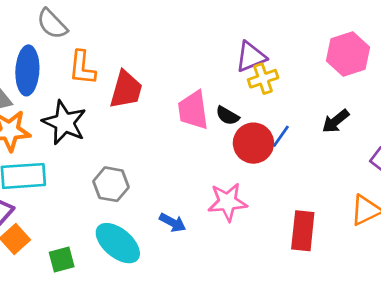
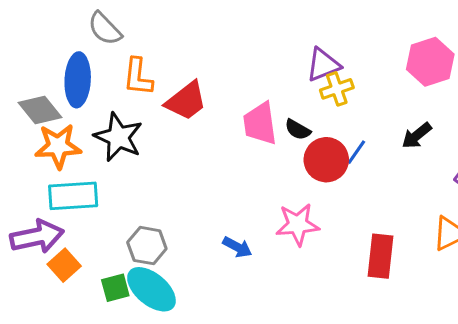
red trapezoid: (126, 90) -> (186, 101), turned 36
gray hexagon: (111, 184) -> (147, 246), moved
cyan ellipse: (118, 243) -> (151, 289), moved

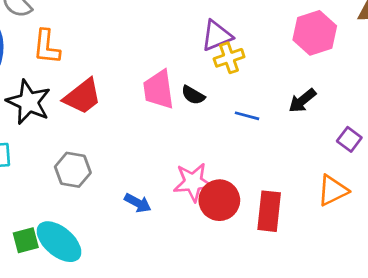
red trapezoid: (186, 101) -> (82, 96), moved
blue line: (356, 152) -> (247, 116), turned 70
red circle: (326, 160) -> (219, 200), moved
gray hexagon: (147, 246) -> (73, 170), moved

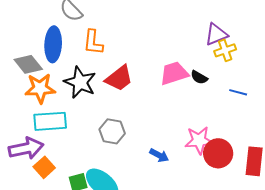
pink trapezoid: (159, 90) -> (174, 73), turned 80

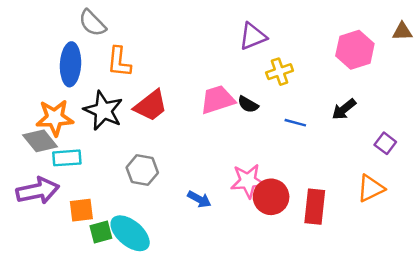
purple triangle: (216, 34) -> (253, 36), moved
gray diamond: (28, 64) -> (40, 141), moved
cyan rectangle: (50, 121) -> (67, 158), size x0.7
orange square: (44, 167) -> (81, 210), moved, turned 35

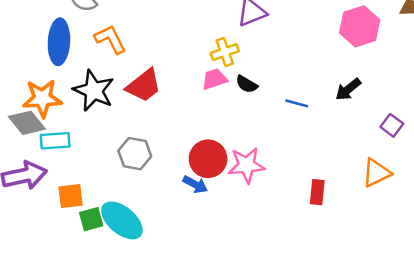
orange L-shape: (119, 62) -> (110, 39), turned 148
yellow cross: (280, 72) -> (225, 52), moved
pink trapezoid: (218, 100) -> (214, 79), size x0.7
red circle: (271, 197) -> (208, 159), moved
red rectangle: (315, 207) -> (317, 192), size x0.7

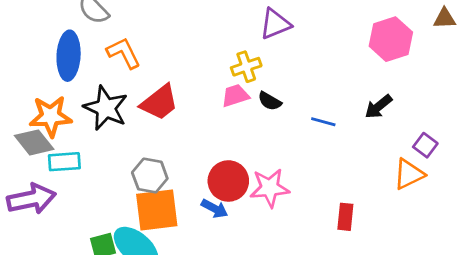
orange triangle: (376, 173) -> (409, 174), moved
orange square: (71, 196) -> (157, 210), moved, size x1.6

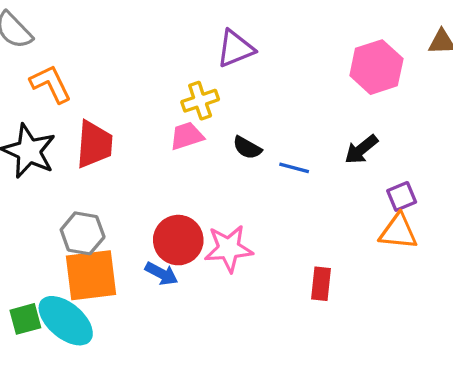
black semicircle: (270, 101) -> (247, 148), moved
red trapezoid: (159, 102) -> (94, 144), turned -48
purple square: (425, 145) -> (402, 196), moved, turned 30
orange triangle: (409, 174) -> (398, 232), turned 32

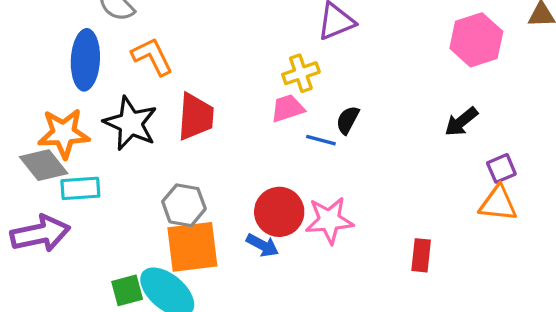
black semicircle: (247, 148) -> (348, 120), turned 88
blue line: (294, 168) -> (321, 140), moved

